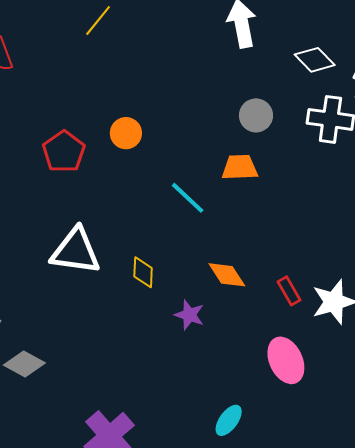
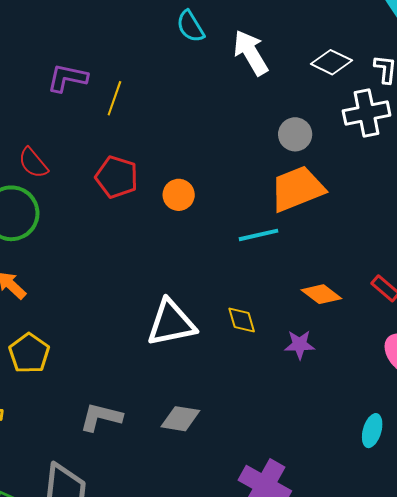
red pentagon: (64, 152) -> (117, 177), moved
orange trapezoid: (240, 167) -> (297, 189), size x1.5
cyan line: (188, 198) -> (259, 235), turned -36
gray diamond: (24, 364) -> (180, 419), moved

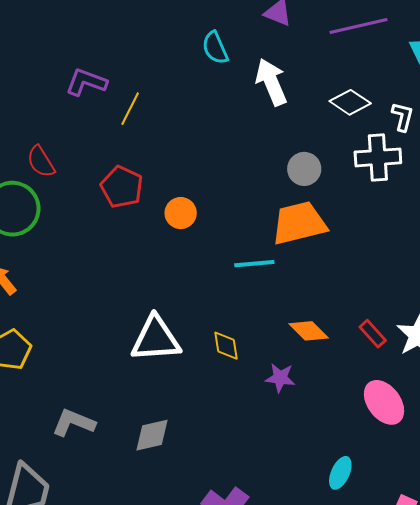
gray diamond: (180, 419) -> (152, 435), turned -30

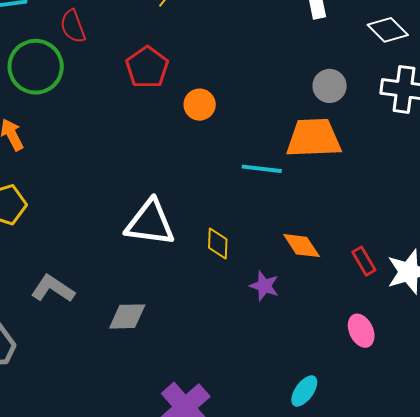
pink ellipse: (384, 402) -> (361, 331), size x0.7

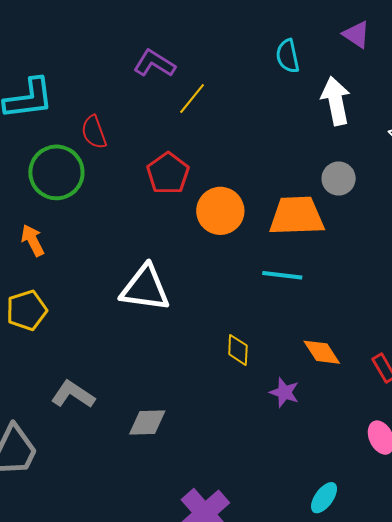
gray circle: (330, 86) -> (339, 179), moved
orange circle: (200, 105) -> (220, 211), size x1.5
orange trapezoid: (314, 138) -> (297, 216), moved
white triangle: (150, 223) -> (145, 288), moved

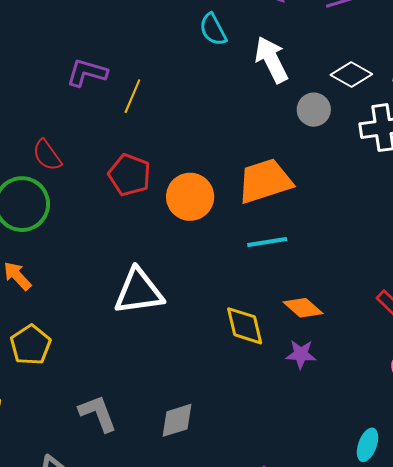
gray circle: (339, 179) -> (314, 110), moved
yellow diamond: (238, 350) -> (245, 326), size x1.4
orange diamond: (322, 352) -> (303, 308), moved
gray L-shape: (73, 394) -> (98, 413), turned 51

